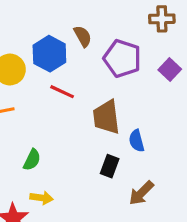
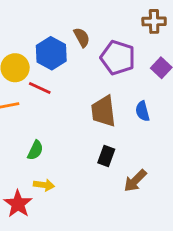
red line: (62, 92) -> (40, 88), moved
blue semicircle: (137, 141) -> (142, 111), moved

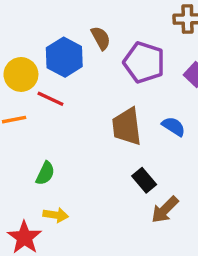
blue semicircle: (142, 111) -> (174, 126), turned 138
black rectangle: (106, 156) -> (144, 180), moved, turned -60

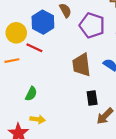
black rectangle: (144, 180) -> (92, 98), turned 32

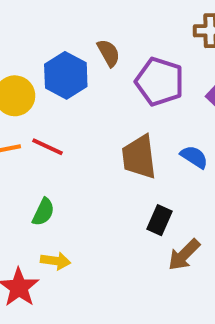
red line: (34, 48) -> (47, 147), moved
black rectangle: (92, 98) -> (160, 220), turned 32

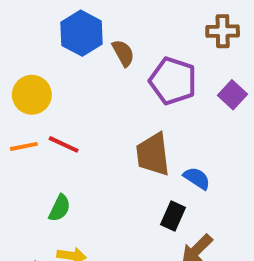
blue hexagon: (66, 75) -> (81, 33), moved
blue semicircle: (194, 157) -> (197, 178), moved

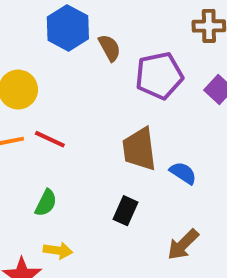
purple pentagon: (173, 81) -> (159, 76), turned -30
black rectangle: (173, 216) -> (125, 211), moved

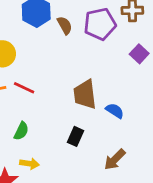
purple pentagon: (159, 76) -> (100, 24), moved

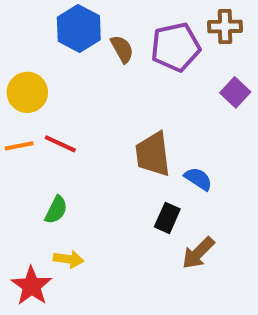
black rectangle: (75, 136) -> (167, 218), moved

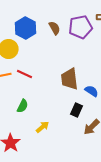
blue hexagon: (79, 29) -> (26, 28), moved
yellow arrow: (69, 259) -> (43, 127), moved, turned -48

